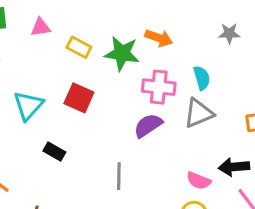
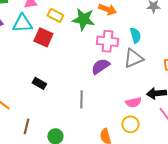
red square: (79, 98) -> (43, 37), moved
cyan triangle: (28, 106) -> (22, 23), moved, turned 45
pink semicircle: (199, 181) -> (133, 102), turned -35

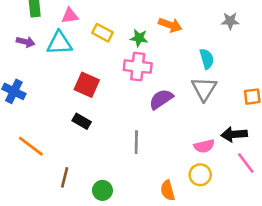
green star: (83, 19) -> (139, 38), size x0.6
red square: (43, 37) -> (87, 85), moved
pink cross: (107, 41) -> (138, 67), moved
gray triangle: (133, 58) -> (204, 89), turned -35

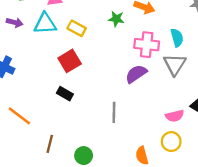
yellow rectangle: (102, 33) -> (77, 28), moved
pink cross: (138, 67) -> (147, 45), moved
red square: (87, 85) -> (70, 61), turned 35

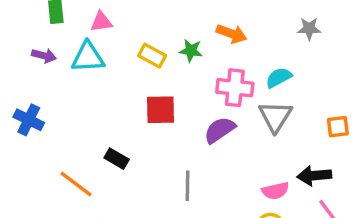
yellow rectangle: (77, 28) -> (152, 56), moved
cyan semicircle: (177, 38) -> (279, 78), turned -102
red square: (70, 61) -> (160, 110), moved, turned 30
orange line: (19, 116) -> (76, 184), moved

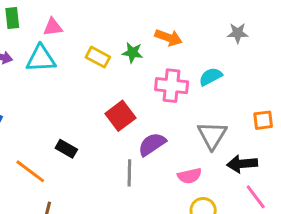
red square: (160, 110) -> (120, 116), moved, turned -36
gray triangle: (275, 116) -> (212, 135), moved
purple semicircle: (220, 130) -> (152, 144), moved
pink semicircle: (275, 191) -> (190, 176), moved

